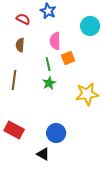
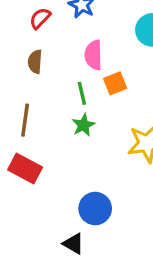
red semicircle: (23, 19) -> (40, 18), turned -72
red rectangle: (14, 130) -> (25, 168), moved

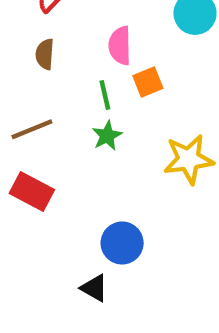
brown line: (25, 120) -> (32, 129), turned 60

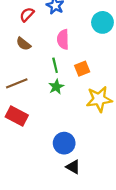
brown semicircle: (45, 54) -> (24, 44), turned -56
orange square: (148, 82) -> (82, 69), moved
black triangle: (94, 288) -> (73, 167), moved

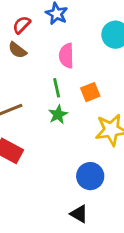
brown semicircle: (24, 44) -> (17, 50), moved
blue circle: (64, 143) -> (90, 176), moved

